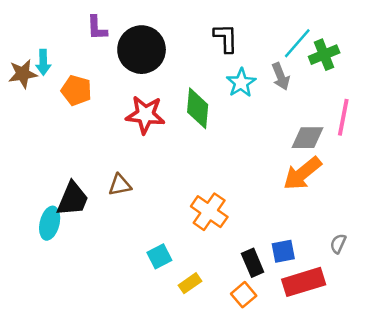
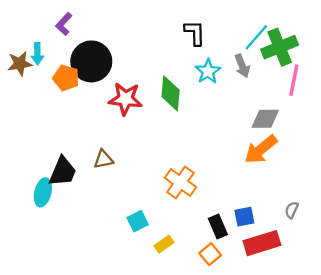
purple L-shape: (97, 28) -> (64, 24), moved, turned 45
black circle: (142, 50) -> (91, 61), moved
green cross: (324, 55) -> (280, 47), size x1.4
pink line: (343, 117) -> (294, 80), moved

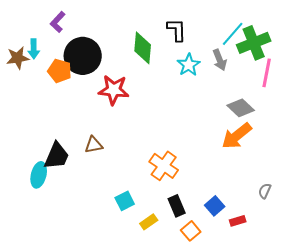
green diamond: (171, 93) -> (143, 48), moved
gray diamond: (265, 119) -> (241, 108), turned 44
blue square: (244, 217) -> (215, 206), moved, turned -30
black rectangle: (218, 227) -> (177, 206), moved
red rectangle: (262, 243) -> (238, 221), size x0.5

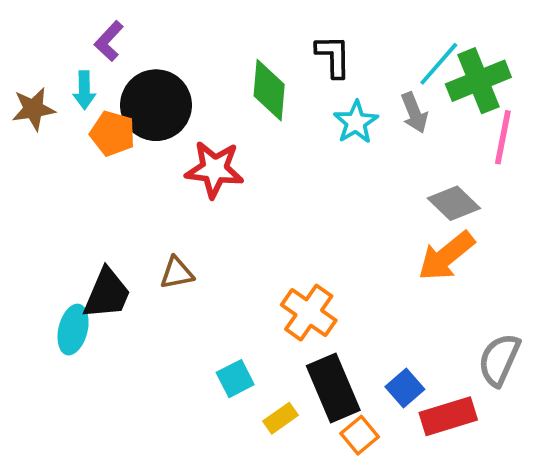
cyan arrow: (34, 49) -> (84, 90), moved
gray semicircle: (265, 191) -> (499, 360), size x1.8
black rectangle: (177, 206) -> (333, 388), size x1.6
red rectangle: (238, 221) -> (448, 416), size x1.8

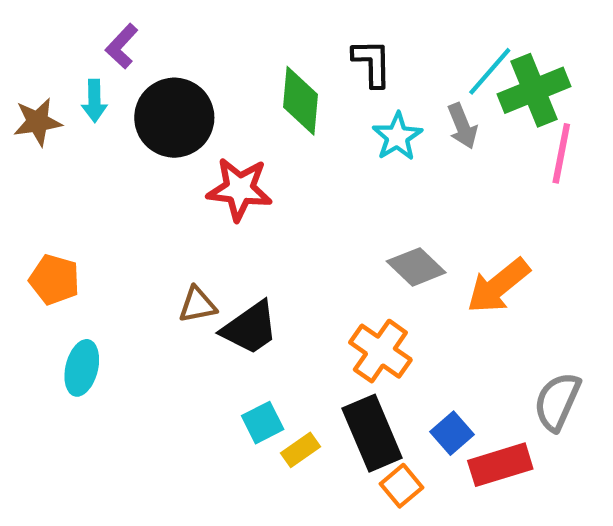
orange pentagon: (113, 133) -> (54, 280), moved
gray diamond: (454, 203) -> (416, 267), moved
black trapezoid: (107, 294) -> (250, 328), moved, turned 32
orange cross: (309, 313) -> (380, 351), moved
yellow rectangle: (280, 418) -> (301, 450), moved

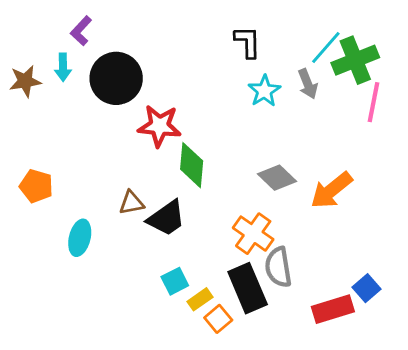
green diamond: (301, 101) -> (192, 165), moved
cyan ellipse: (82, 368) -> (80, 238), moved
gray semicircle: (557, 402) -> (278, 267), moved, turned -33
blue square: (452, 433) -> (366, 288), moved
orange square: (401, 486) -> (218, 319), moved

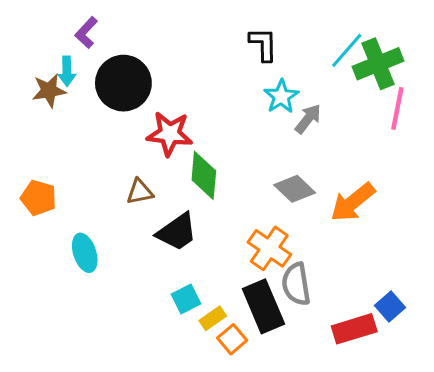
brown star: (25, 81) -> (49, 91), moved
gray arrow: (308, 84) -> (308, 119), moved, turned -120
brown triangle: (131, 203) -> (140, 192), moved
cyan ellipse: (80, 238) -> (85, 253), turned -32

